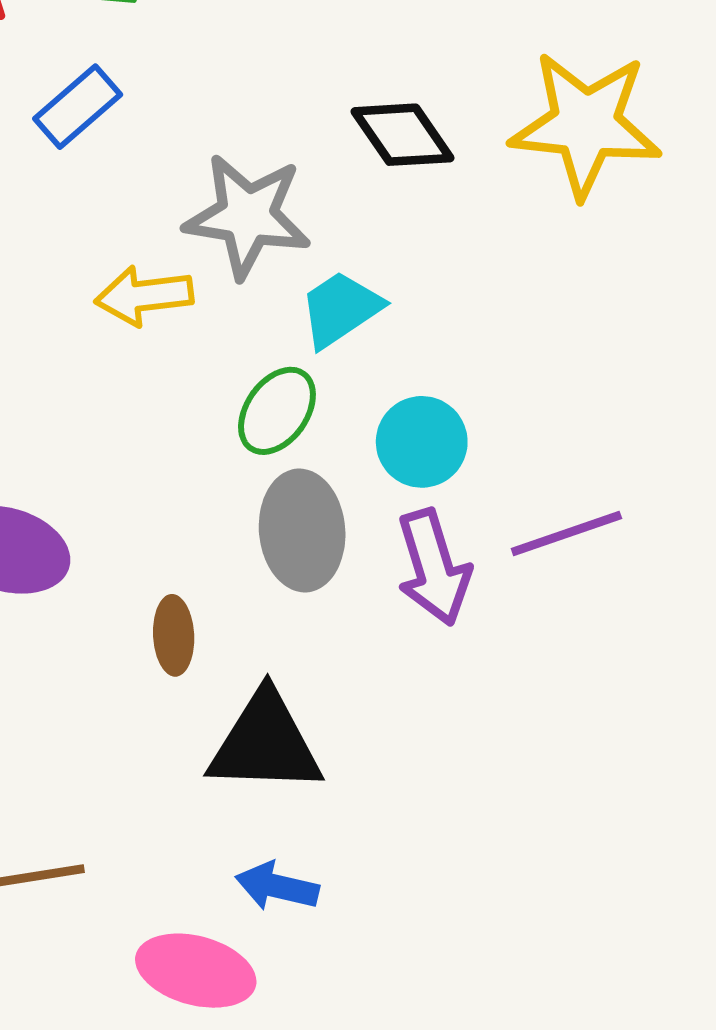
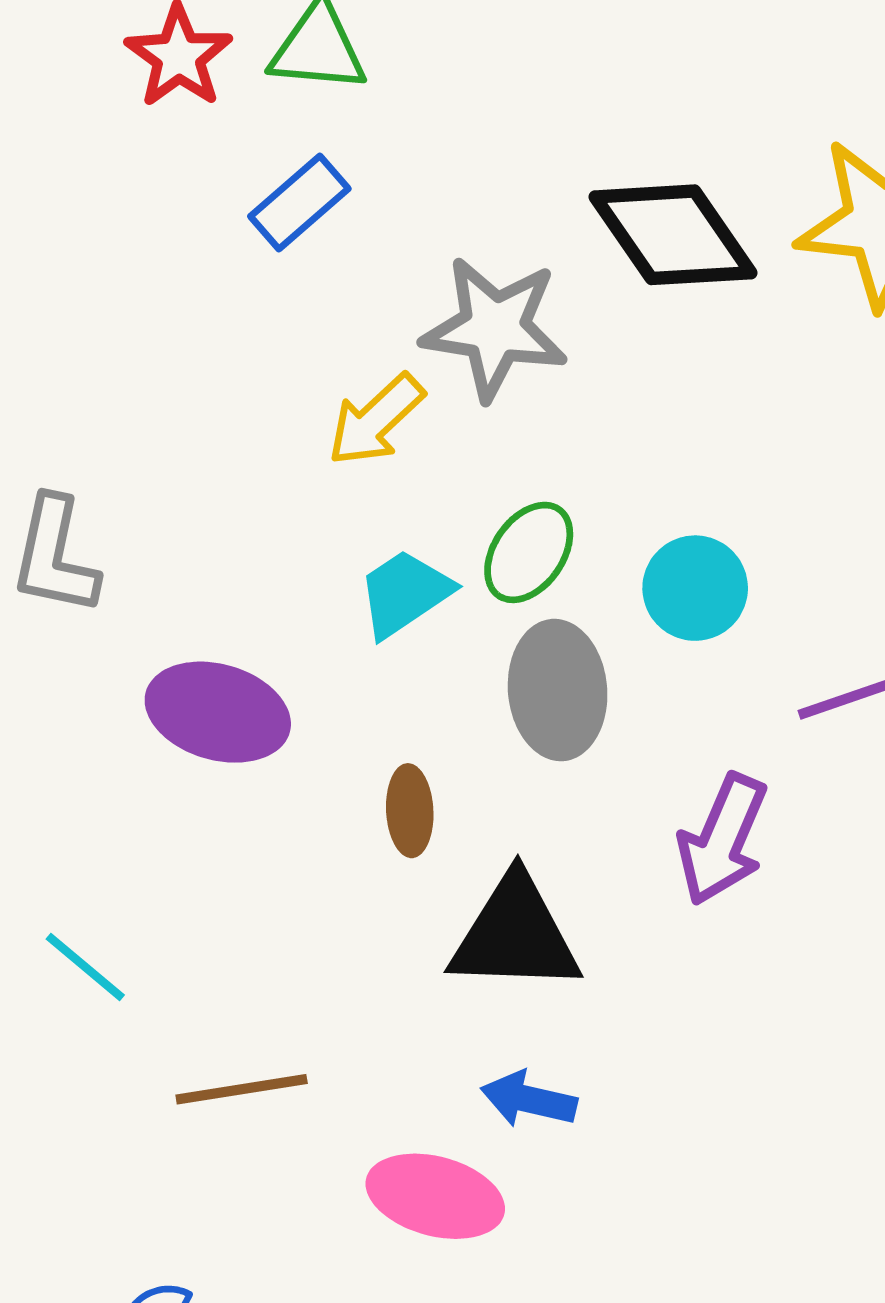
black diamond: (403, 135) -> (673, 235), size x1.4
yellow arrow: (144, 296) -> (376, 420), turned -36
cyan trapezoid: (340, 309) -> (405, 593), moved
purple arrow: (434, 567) -> (722, 840), moved, turned 40

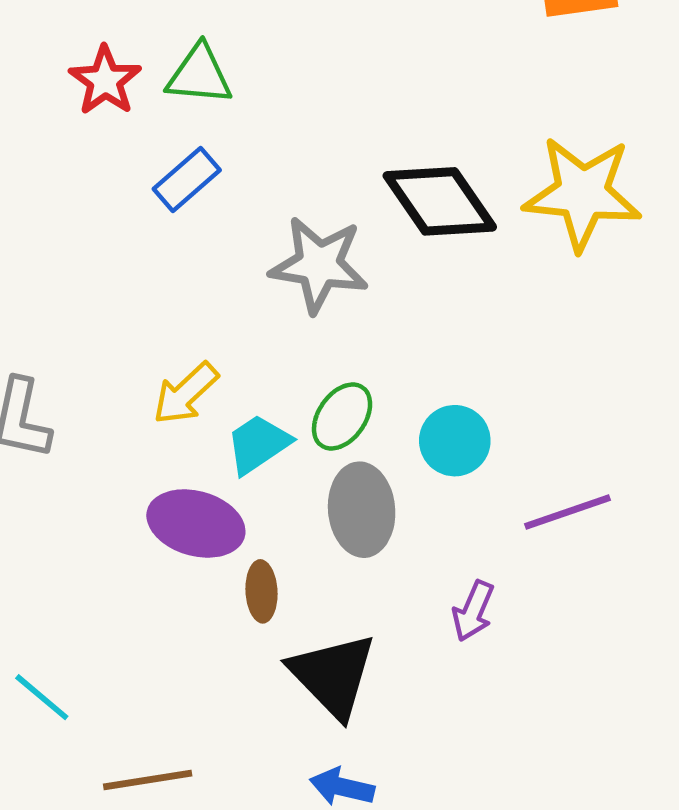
yellow arrow: (376, 420) -> (186, 393), moved
purple ellipse: (218, 712) -> (196, 523), moved
purple arrow: (722, 840) -> (473, 611), size x0.7
black triangle: (515, 935) -> (333, 675), turned 44

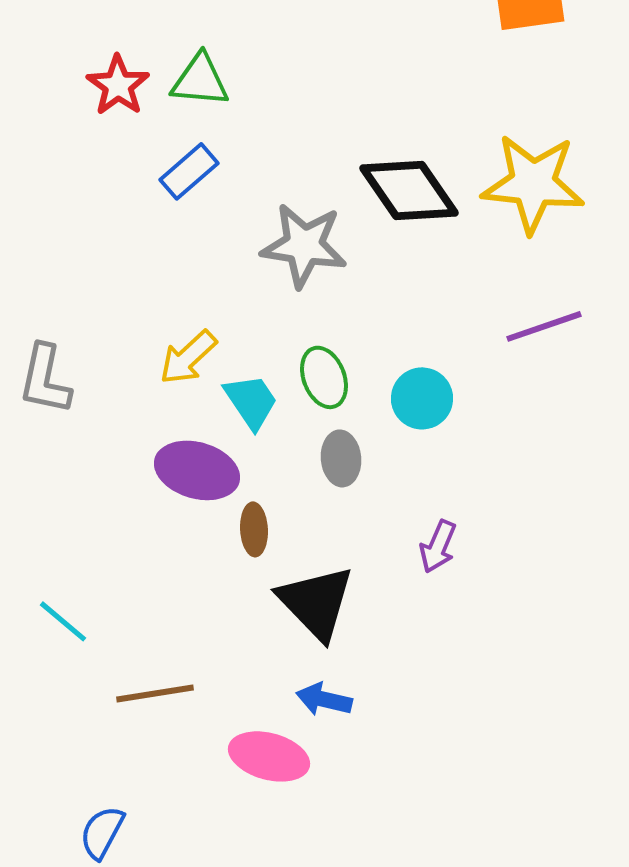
green ellipse: (342, 417) -> (324, 377), turned -56
cyan trapezoid: (258, 444) -> (251, 401), turned 90
gray ellipse: (362, 510) -> (341, 458), size x0.7
purple line: (568, 512) -> (544, 326), moved

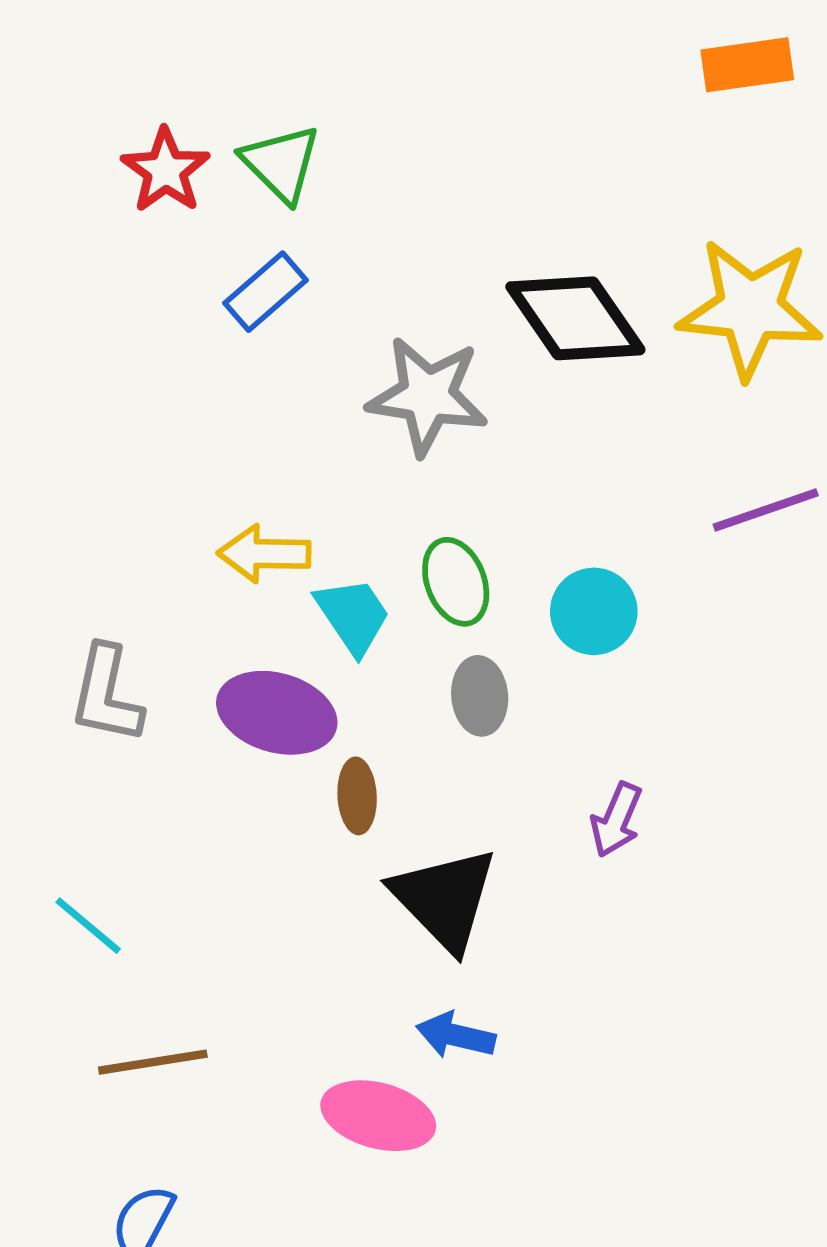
green triangle: (200, 80) -> (281, 163), turned 40
yellow arrow: (188, 357) -> (264, 554), turned 44
gray L-shape: (45, 379) -> (106, 694), moved
brown line: (155, 693) -> (153, 1062), moved

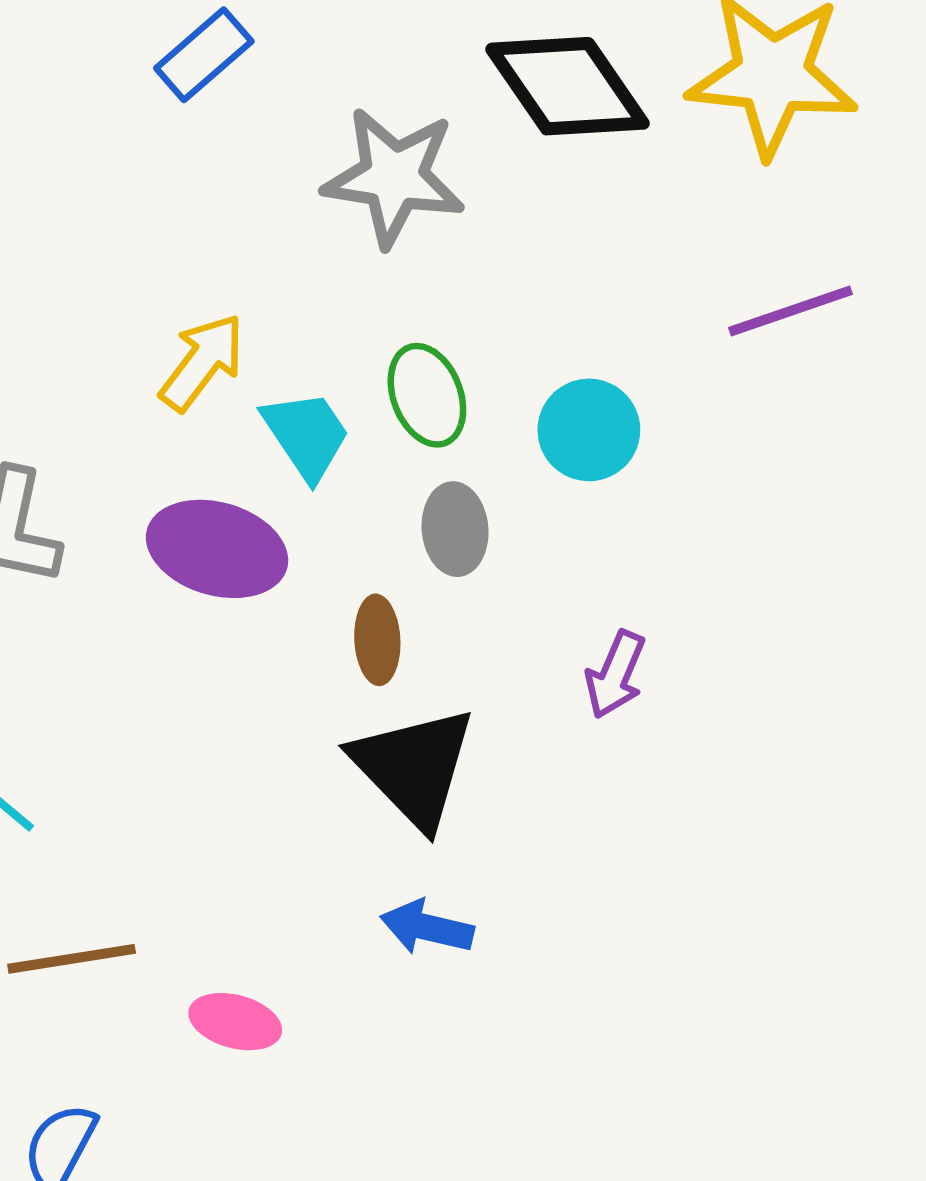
yellow arrow: (264, 554) -> (202, 362), turned 126
brown ellipse: (357, 796) -> (377, 640), moved
pink ellipse: (378, 1116) -> (235, 1022), moved, size x0.7

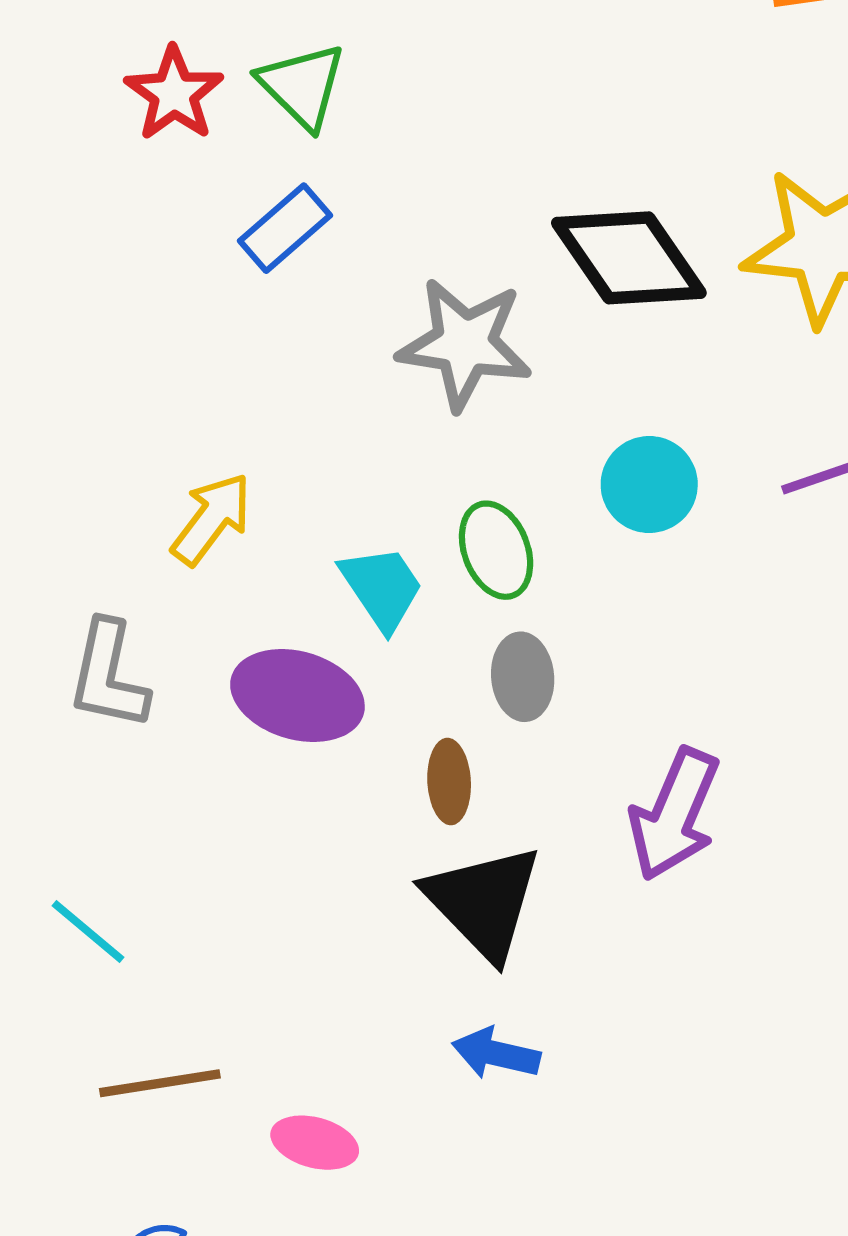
yellow arrow: (202, 362) -> (212, 519), moved
cyan circle: (589, 430) -> (649, 485), moved
purple arrow: (615, 675) -> (674, 814), size x1.6

